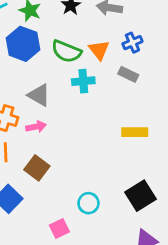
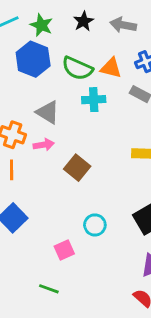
orange triangle: (99, 50) -> (111, 68), turned -40
brown square: (37, 168) -> (77, 168), moved

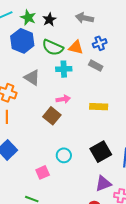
black star: (84, 21) -> (49, 20), moved
pink arrow: (44, 145) -> (63, 99), moved

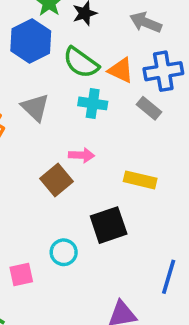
blue cross: (100, 43) -> (163, 71), size x1.5
black square: (101, 152) -> (109, 225), moved

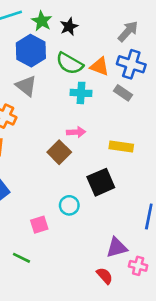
gray arrow: (146, 22) -> (128, 31), moved, turned 115
blue cross: (163, 71) -> (131, 64), turned 32
gray triangle: (35, 107) -> (26, 86), moved

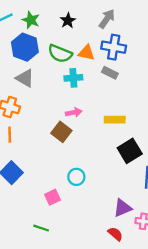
black star: (69, 27) -> (68, 21), moved
black square: (101, 182) -> (130, 151), moved

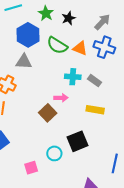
green star: (31, 20) -> (46, 13), moved
gray rectangle: (110, 73) -> (95, 81), moved
gray triangle: (25, 78) -> (24, 62), turned -36
cyan cross: (73, 78) -> (73, 77), moved
black square: (130, 151) -> (77, 141), moved

